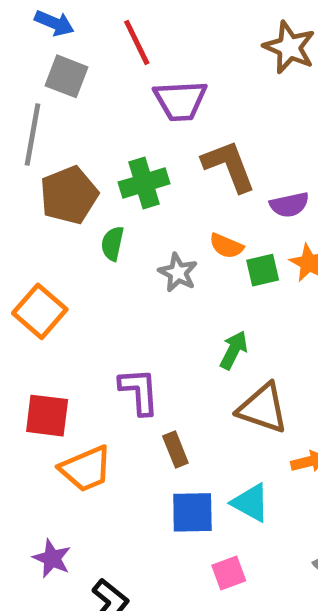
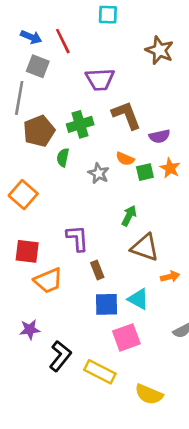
red line: (137, 42) -> (63, 41), moved
purple star: (52, 558) -> (30, 330), turned -30
pink square: (229, 573) -> (126, 337), size x1.5

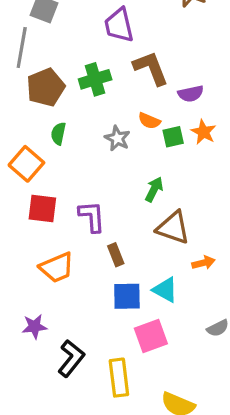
purple trapezoid: (100, 79) -> (119, 25), turned 80
green semicircle: (63, 157) -> (58, 134), moved
red square: (27, 251) -> (42, 209), moved
yellow rectangle: (100, 372) -> (119, 378), turned 56

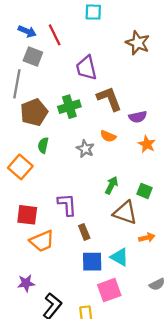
green square: (173, 137) -> (145, 191), moved, turned 35
red square: (42, 209) -> (27, 215), moved

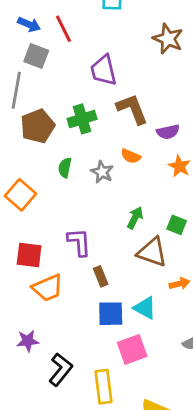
green semicircle: (43, 145) -> (65, 168), moved

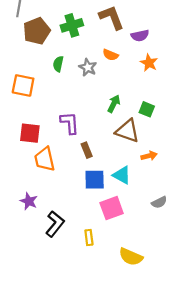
orange square: (20, 195) -> (23, 85), turned -30
orange trapezoid: (48, 288) -> (45, 159), turned 100
purple star: (28, 341) -> (29, 201), turned 30
yellow rectangle: (104, 387) -> (89, 238), size x0.6

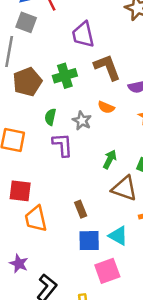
purple L-shape: (70, 123) -> (62, 145), moved

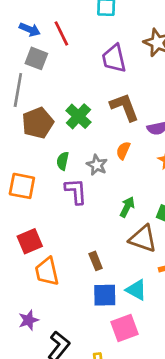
purple trapezoid: (83, 35) -> (114, 58), moved
green cross: (65, 76) -> (78, 116), turned -30
orange semicircle: (106, 107) -> (123, 150), turned 91
red square: (20, 191) -> (30, 241), turned -30
purple star: (19, 264) -> (28, 320), turned 30

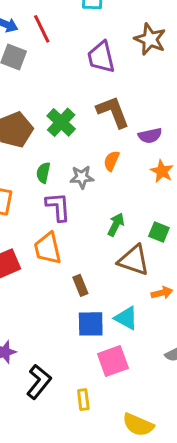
gray star: (97, 165) -> (82, 177), turned -30
orange trapezoid: (47, 271) -> (48, 248), moved

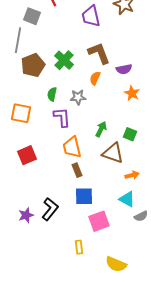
orange semicircle: (111, 161) -> (95, 78), moved
orange trapezoid: (48, 248) -> (72, 147), moved
cyan triangle: (126, 318) -> (127, 199), moved
black L-shape: (39, 382) -> (50, 209), moved

